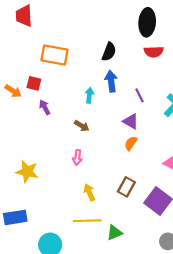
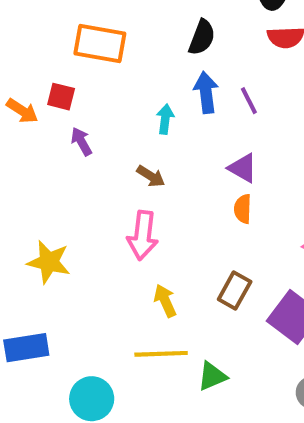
purple line: (140, 95) -> (249, 101), moved
orange semicircle: (131, 143) -> (243, 209), turned -32
pink arrow: (77, 157) -> (143, 235), size x1.6

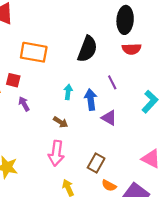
black semicircle: (202, 37) -> (87, 49), size x1.4
blue arrow: (206, 92) -> (91, 100), moved
orange semicircle: (243, 209) -> (109, 186), moved, turned -64
brown rectangle: (235, 291) -> (96, 163), moved

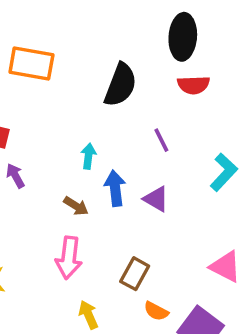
orange rectangle: (34, 52) -> (31, 64), moved
blue arrow: (91, 100) -> (115, 188), moved

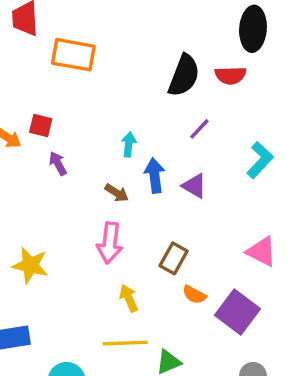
black ellipse: (183, 37) -> (253, 29), moved
black semicircle: (120, 85) -> (184, 75), moved
purple line: (161, 140) -> (199, 129), turned 70

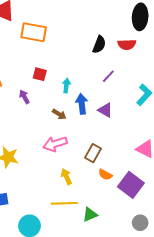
black semicircle: (184, 75) -> (99, 45), size x0.7
red square: (41, 125) -> (40, 74), moved
pink arrow: (110, 243) -> (55, 144), turned 65

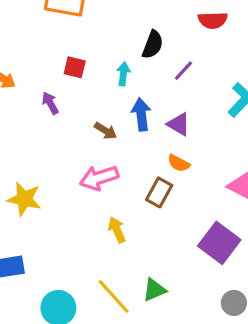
black semicircle: (99, 45) -> (153, 45), moved
cyan arrow: (66, 85) -> (123, 74), moved
orange semicircle: (105, 175) -> (179, 163), moved
yellow line: (64, 203) -> (114, 296), moved, turned 50

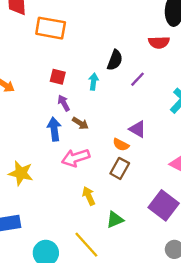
purple arrow: (50, 103) -> (64, 103), moved
blue arrow: (141, 114) -> (54, 129), moved
purple triangle: (179, 124) -> (137, 129), moved
orange semicircle: (179, 163) -> (121, 145), moved
green triangle: (154, 290) -> (115, 220), moved

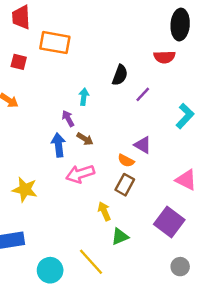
red square: (58, 77) -> (19, 62), moved
cyan arrow: (93, 82) -> (84, 97), moved
yellow arrow: (89, 196) -> (104, 211), moved

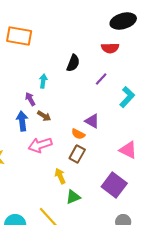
black ellipse: (180, 25) -> (123, 21), turned 70
purple line: (143, 94) -> (101, 79), moved

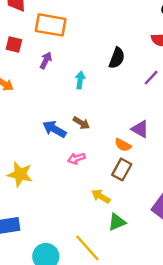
purple arrow: (30, 99) -> (46, 60), moved, turned 56
blue arrow: (22, 121) -> (54, 129), turned -54
pink arrow: (40, 145) -> (76, 158), size x0.6
yellow arrow: (60, 176) -> (101, 196), turned -35

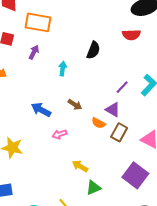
purple line: (151, 78) -> (122, 87), moved
brown arrow: (81, 123) -> (75, 105), moved
brown rectangle: (122, 169) -> (119, 132), moved

